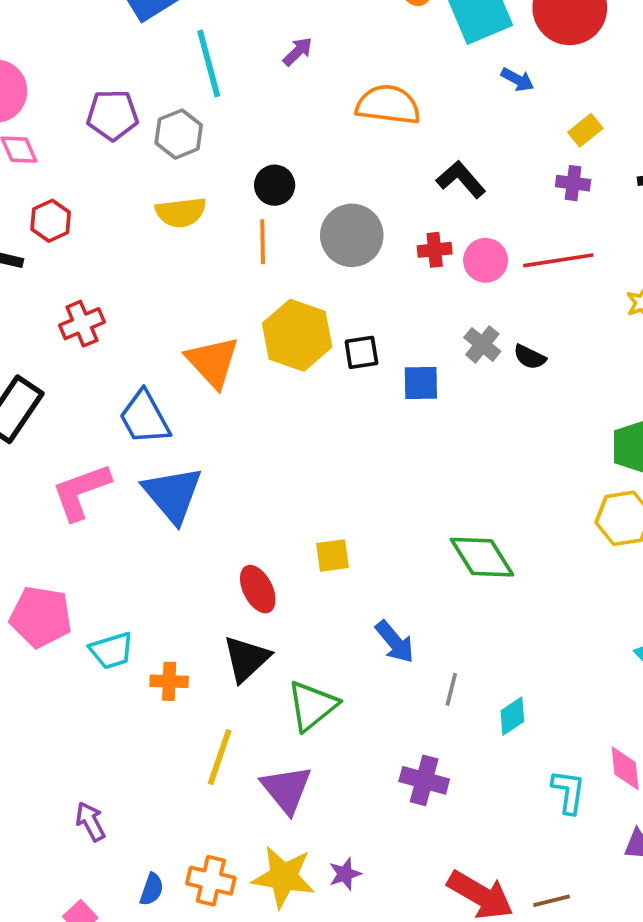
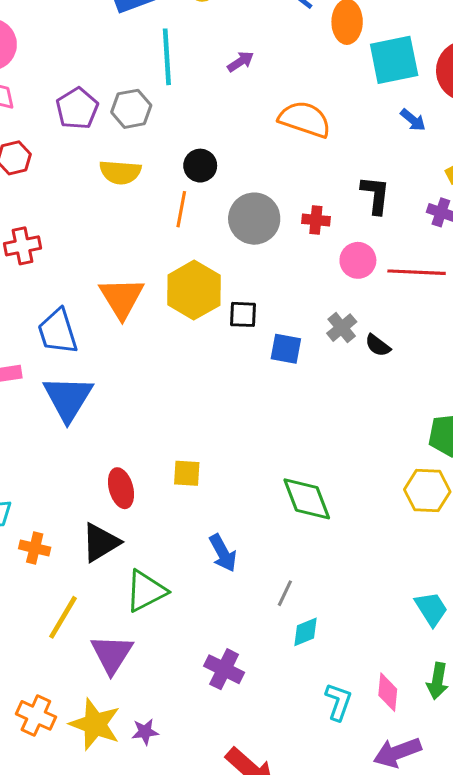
purple pentagon: (112, 115) -> (77, 108), moved, turned 30
black L-shape: (461, 179) -> (375, 195), moved, turned 36
red cross: (435, 250) -> (316, 220), moved
gray line: (451, 689) -> (285, 593), moved

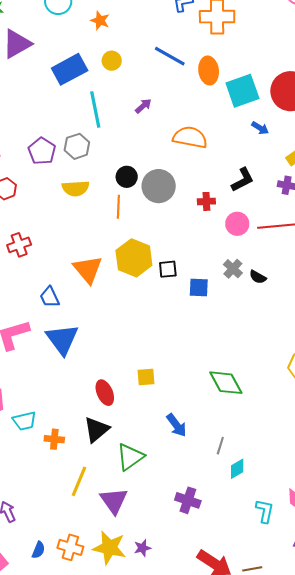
black L-shape: (375, 195) -> (243, 180), turned 64
gray circle: (254, 219) -> (159, 186), moved
blue trapezoid: (58, 332) -> (50, 297), size x0.7

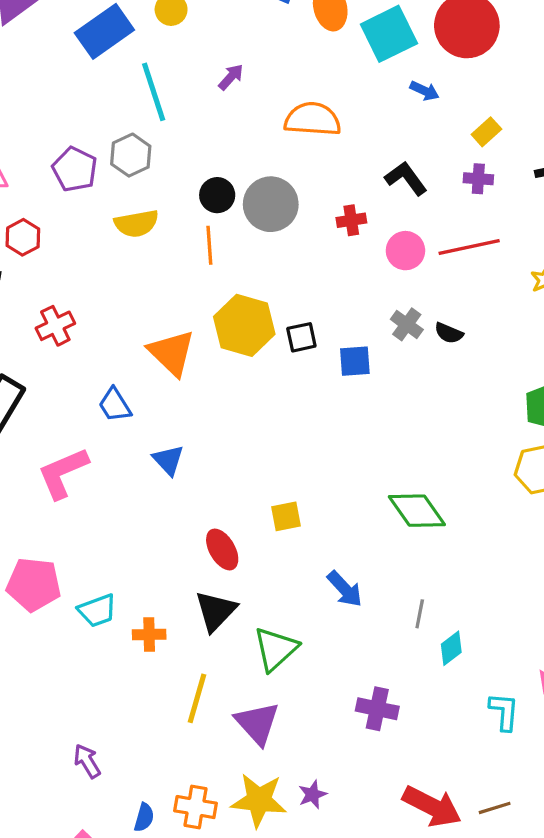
black L-shape: (243, 180) -> (406, 178), turned -92
blue triangle: (62, 339) -> (168, 460), moved, size x0.6

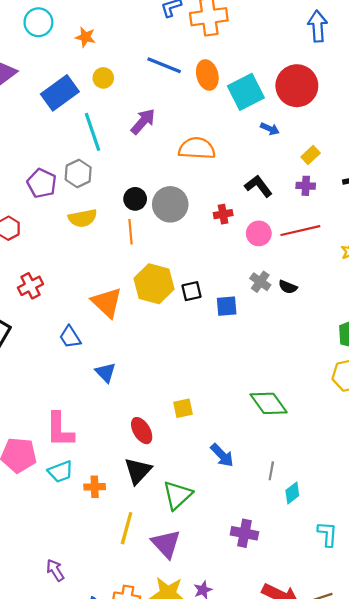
purple arrow: (231, 77) -> (143, 122), size x1.5
pink L-shape: (63, 473) -> (60, 430), moved, turned -66

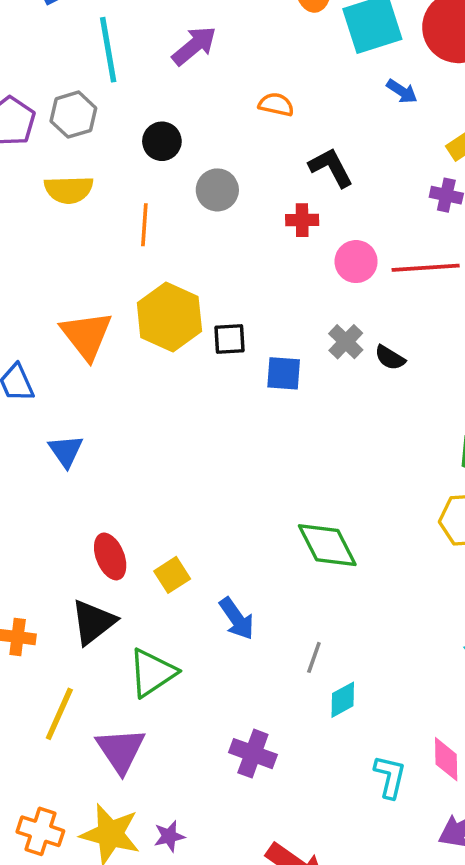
orange semicircle: (197, 148) -> (276, 104), size x0.6
black L-shape: (258, 186) -> (331, 167), moved
black circle: (135, 199) -> (162, 141), moved
gray circle: (170, 204) -> (217, 190), size x0.7
yellow square: (183, 408) -> (172, 575), moved, turned -30

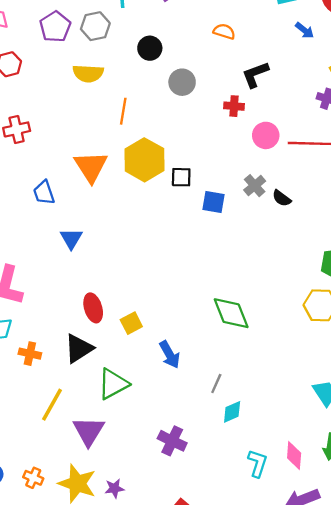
black L-shape: (331, 167) -> (255, 74), turned -88
orange line: (144, 225) -> (123, 111), moved
orange cross: (40, 831) -> (33, 478), size x0.7

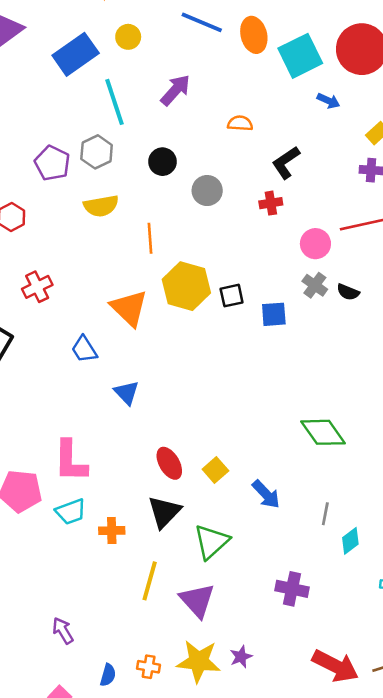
pink circle: (266, 135) -> (315, 244), moved

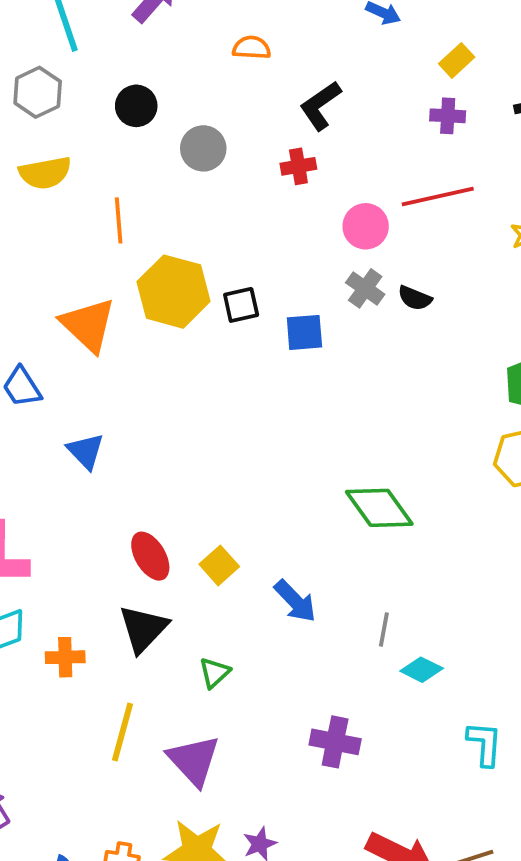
cyan diamond: (350, 541) -> (422, 670), turned 64
green triangle: (212, 542) -> (214, 673), size x0.6

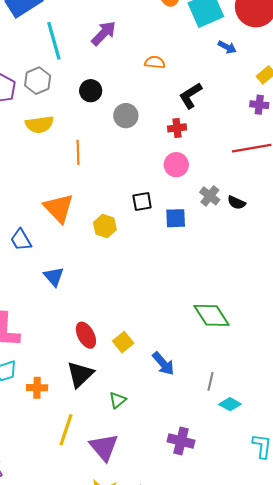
pink circle: (366, 226) -> (176, 165), moved
yellow hexagon: (174, 292) -> (105, 226), moved, size x0.6

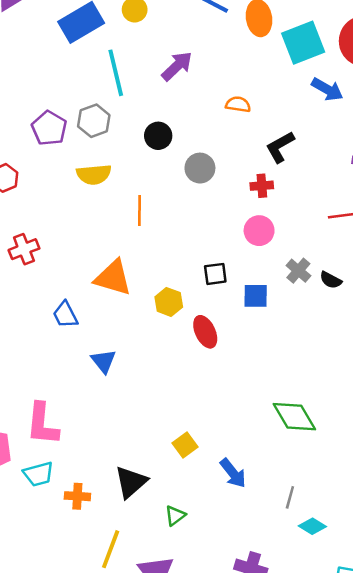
blue arrow: (227, 47) -> (327, 89), size x1.4
orange triangle: (59, 208) -> (113, 278), turned -32
red ellipse: (86, 335) -> (205, 332), moved

